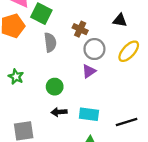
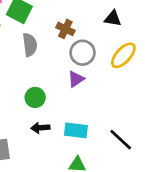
black line: (127, 122) -> (121, 140), turned 60

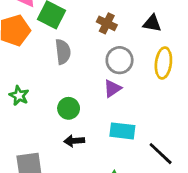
brown cross: (65, 29) -> (107, 23), moved
yellow ellipse: (123, 55) -> (163, 63), turned -36
cyan rectangle: (76, 130) -> (122, 131), moved

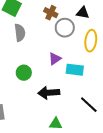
gray circle: (120, 60) -> (65, 28), moved
cyan rectangle: (122, 131) -> (75, 70), moved
black arrow: (74, 141) -> (49, 93), moved, size x1.5

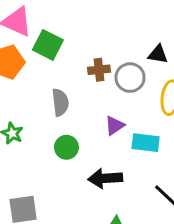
brown cross: (51, 13) -> (99, 70), moved, turned -32
gray semicircle: (20, 33) -> (60, 102), moved

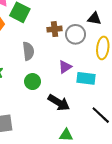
black arrow: (105, 178) -> (59, 103), turned -145

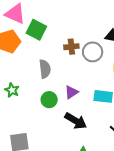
purple triangle: (65, 67) -> (71, 92), moved

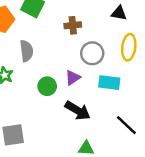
gray circle: (93, 52) -> (92, 53), moved
gray semicircle: (45, 69) -> (26, 51), moved

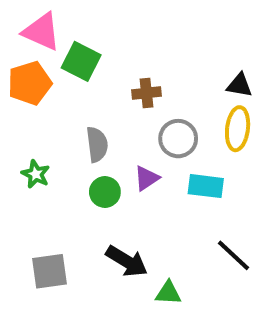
black triangle: (119, 13) -> (239, 85), moved
gray semicircle: (26, 51) -> (97, 144), moved
black arrow: (78, 111) -> (127, 261), moved

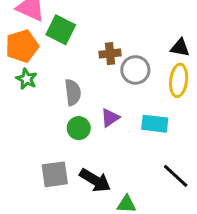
gray circle: (178, 139) -> (135, 70), moved
green star: (36, 174) -> (26, 79), moved
gray square: (49, 271) -> (55, 174), moved

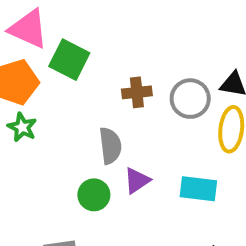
gray circle: (135, 70) -> (190, 99), moved
gray semicircle: (73, 92) -> (110, 146), moved

